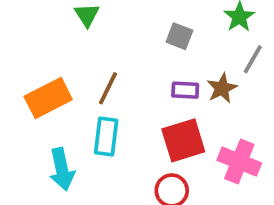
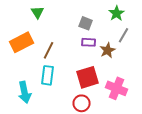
purple rectangle: (185, 90) -> (89, 42), moved
orange rectangle: (48, 98) -> (22, 42), moved

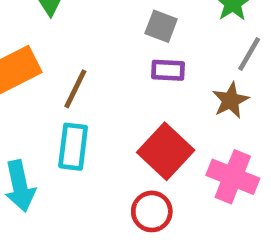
brown star: (108, 50) -> (230, 100), moved
red square: (88, 77) -> (166, 151), turned -30

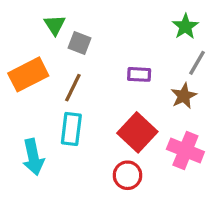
gray square: (161, 26) -> (80, 43), moved

